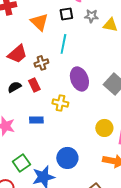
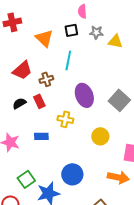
yellow circle: (104, 128) -> (100, 136), moved

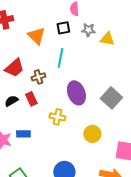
blue rectangle: (41, 136) -> (23, 134), moved

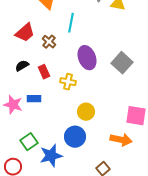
brown cross: (38, 77) -> (49, 42), turned -32
red rectangle: (31, 99) -> (44, 72), moved
yellow circle: (92, 134) -> (86, 112), moved

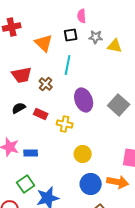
red trapezoid: (25, 33) -> (22, 75), turned 30
red rectangle: (44, 72) -> (41, 114), turned -40
blue rectangle: (34, 99) -> (31, 153), moved
blue circle: (75, 137) -> (91, 184), moved

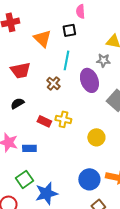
gray star: (96, 37) -> (103, 60), moved
brown cross: (46, 84) -> (53, 83), moved
purple ellipse: (84, 100) -> (89, 80), moved
red rectangle: (41, 114) -> (44, 121), moved
yellow circle: (83, 154) -> (96, 137), moved

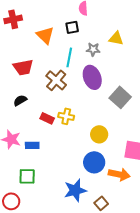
gray star: (103, 60) -> (93, 49), moved
brown cross: (53, 83) -> (56, 80), size x1.5
green square: (24, 179) -> (27, 176), turned 36
blue circle: (89, 179) -> (94, 162), moved
blue star: (46, 193) -> (75, 190), moved

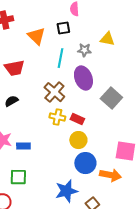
brown cross: (56, 80) -> (54, 92), moved
red rectangle: (47, 118) -> (77, 119), moved
yellow circle: (99, 134) -> (78, 140), moved

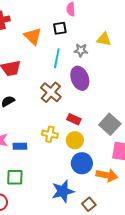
gray square: (111, 98) -> (110, 124), moved
yellow cross: (57, 117) -> (50, 134), moved

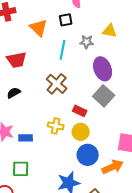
purple ellipse: (80, 78) -> (103, 69), moved
gray square: (110, 124) -> (104, 96), moved
orange arrow: (107, 175) -> (113, 167), turned -35

